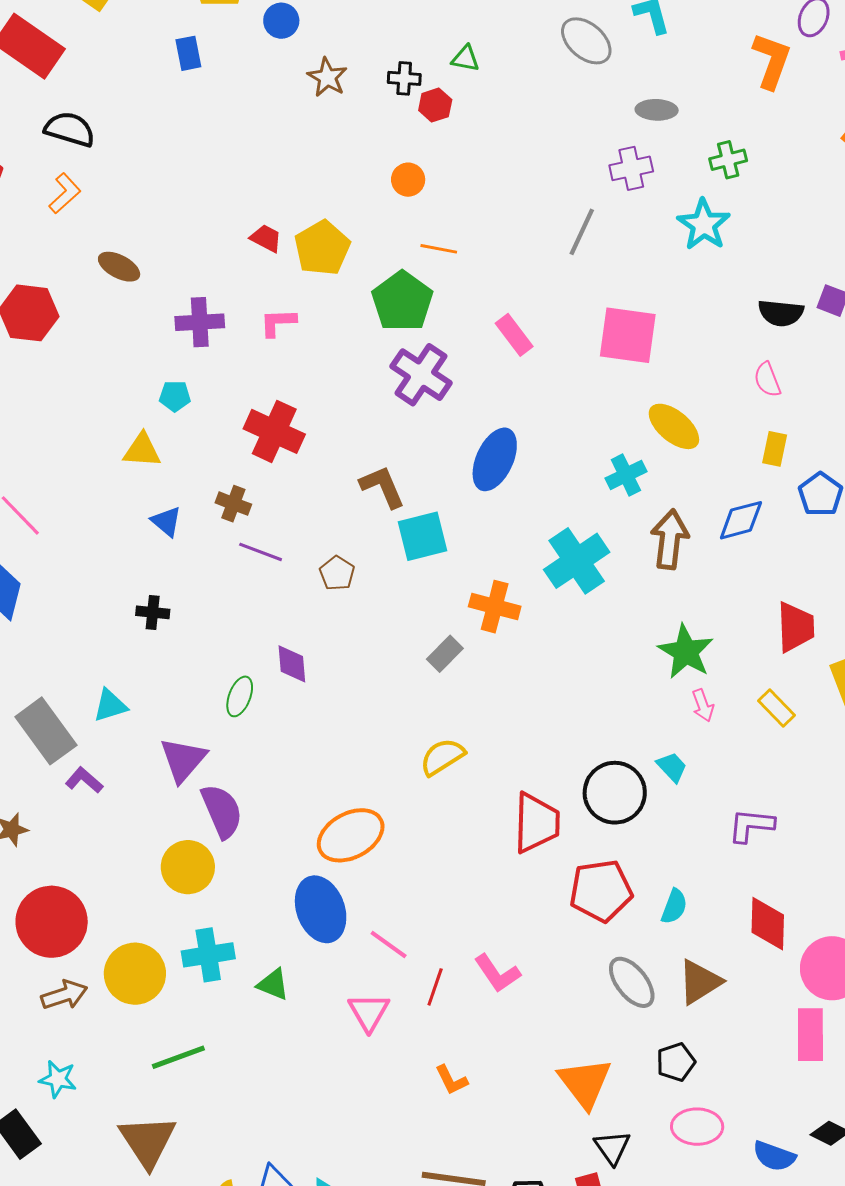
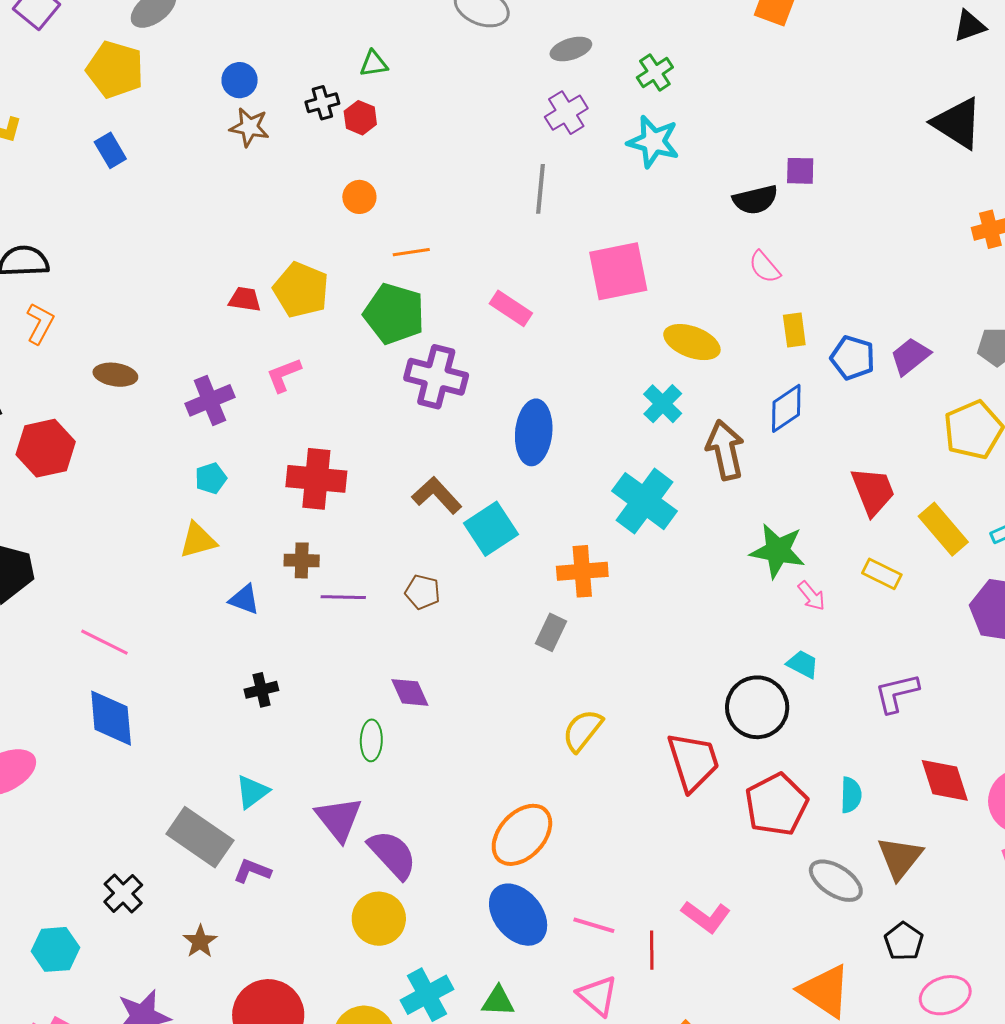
blue circle: (281, 21) -> (240, 80), moved

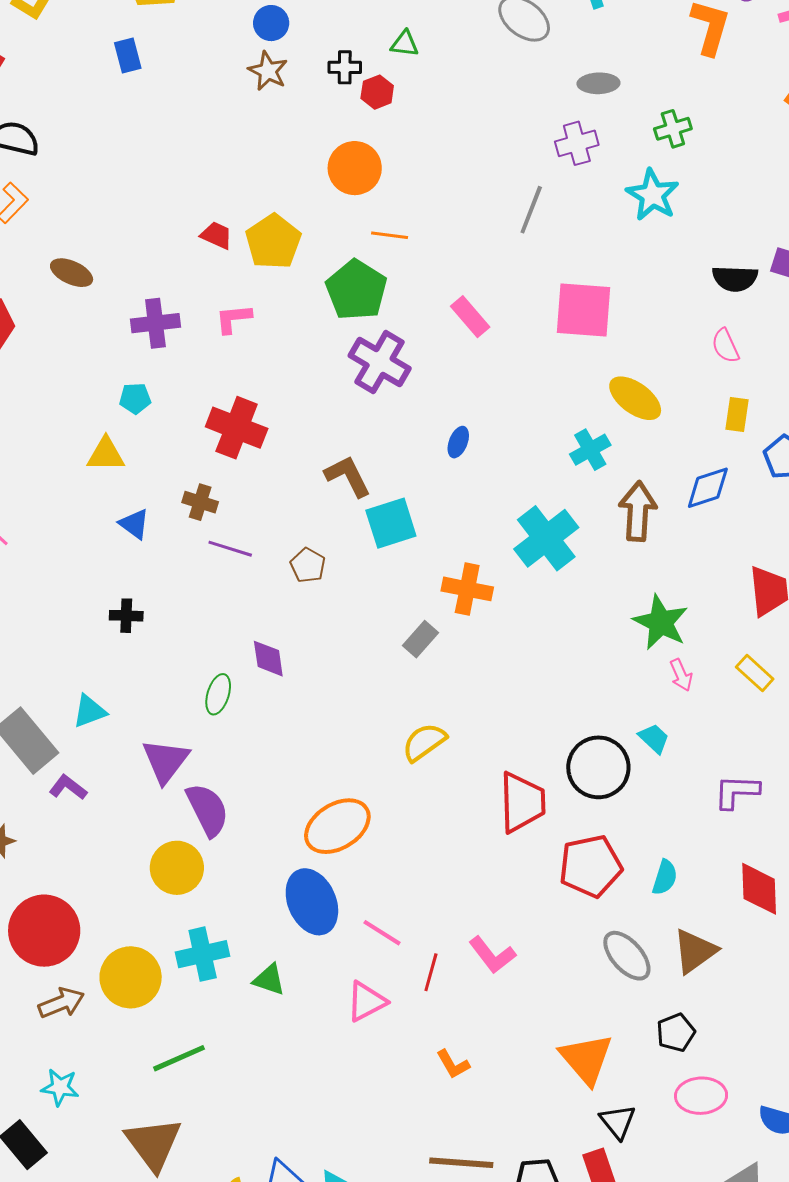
orange circle: (359, 197) -> (355, 168), size x1.6
blue ellipse: (534, 432) -> (458, 442), size x0.5
pink triangle: (598, 996) -> (366, 1001), turned 36

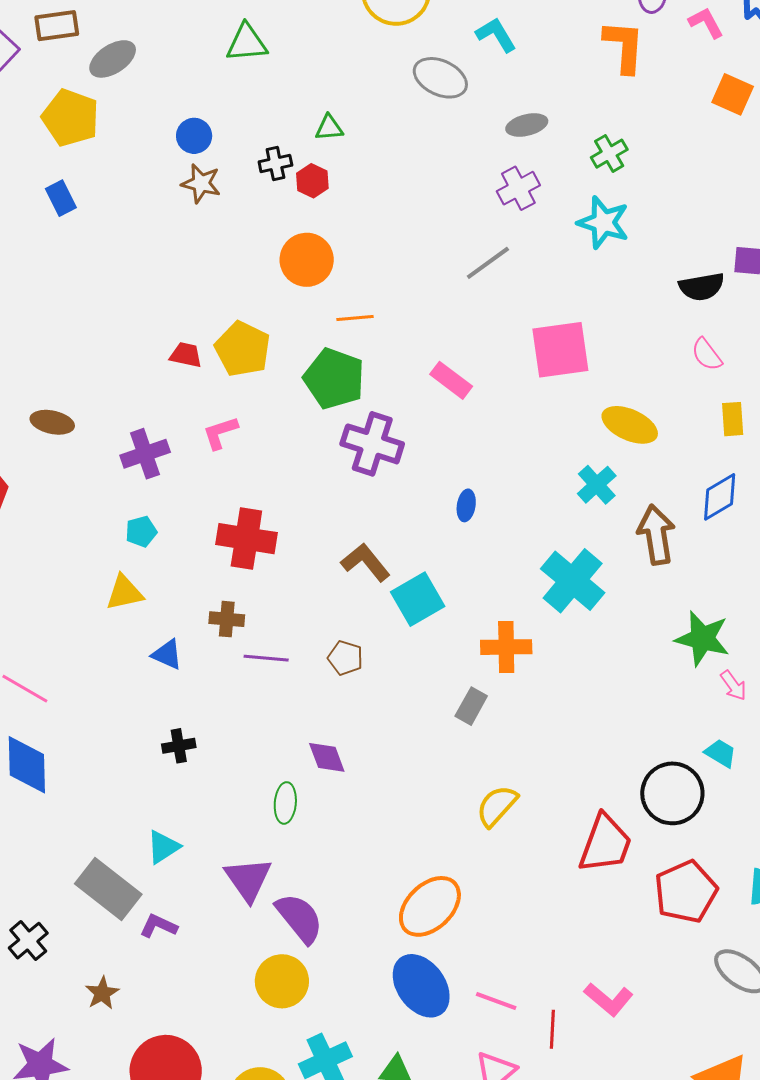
gray line: (531, 210) -> (488, 263), turned 45
red trapezoid: (522, 802) -> (605, 844), turned 34

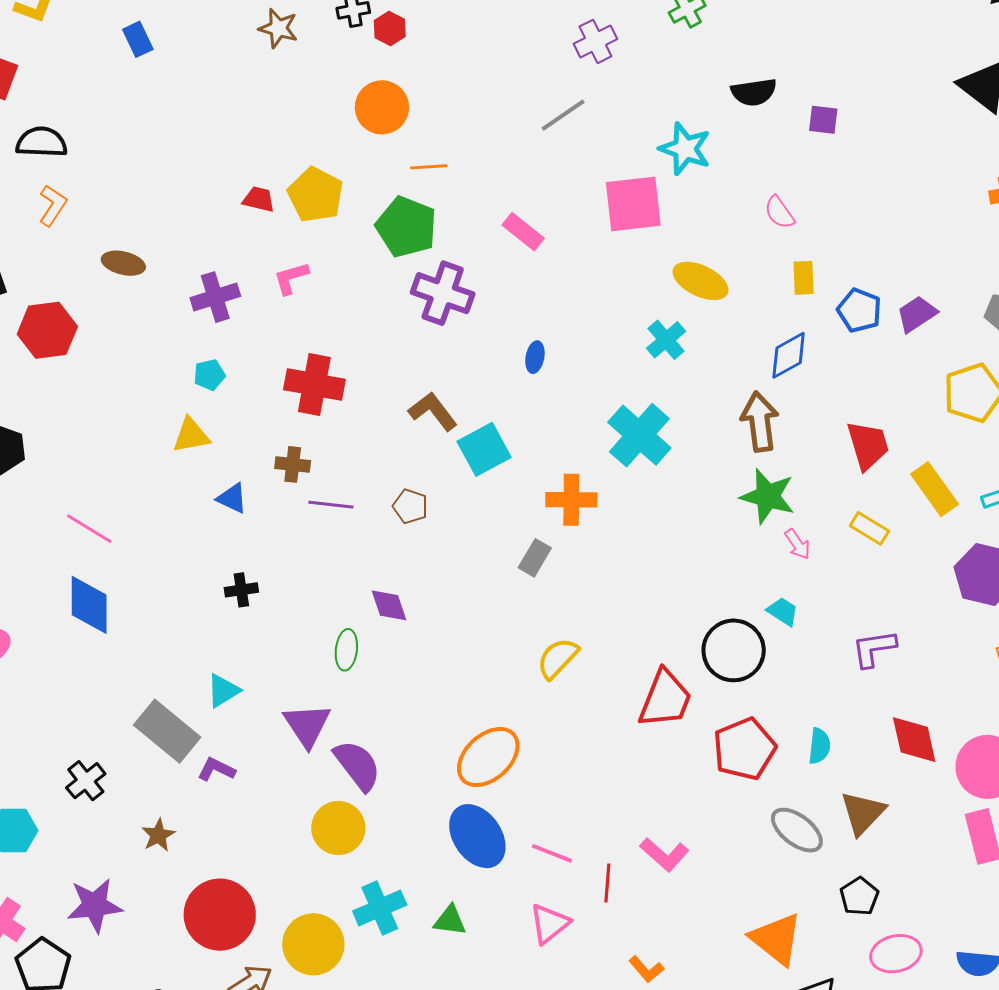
cyan star: (603, 223) -> (685, 149), moved
black semicircle: (702, 287) -> (754, 92), moved
brown arrow: (656, 535) -> (760, 422), moved

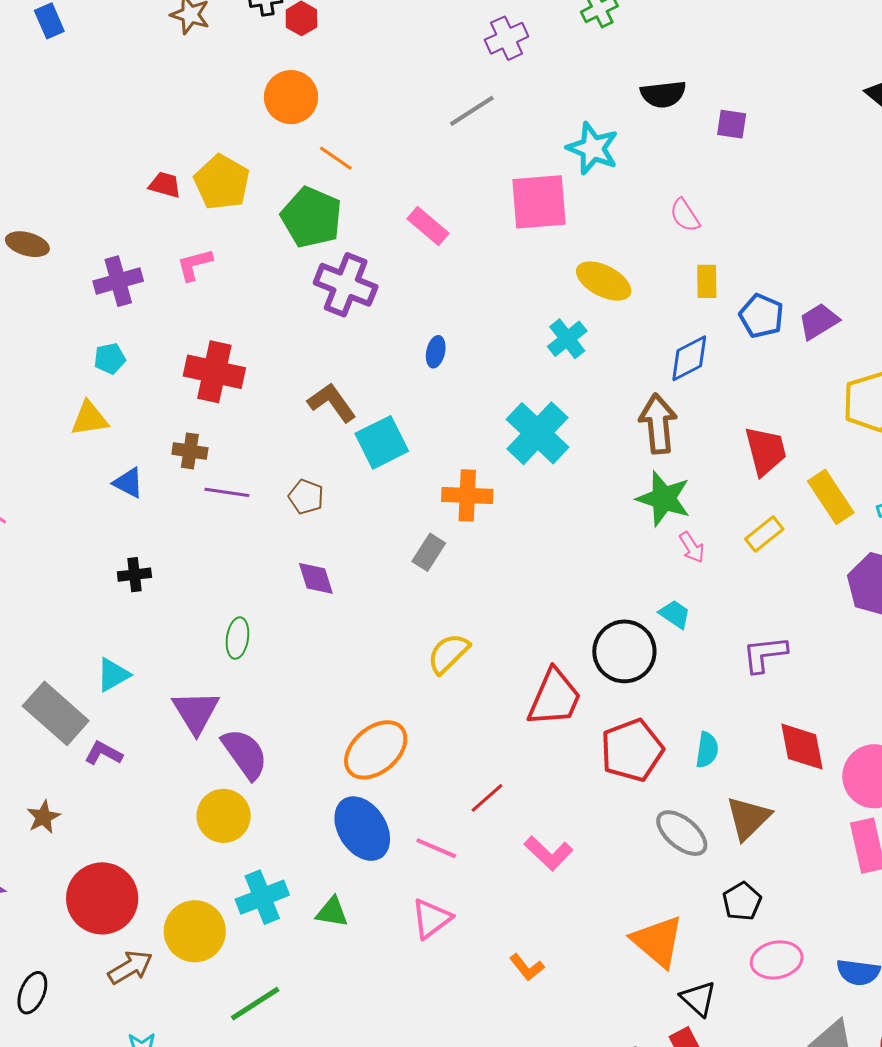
orange line: (429, 167) -> (336, 158), turned 36
yellow rectangle: (869, 528) -> (764, 534), turned -72
purple diamond: (389, 605) -> (316, 578), moved
red line: (607, 883) -> (487, 798), moved, turned 42

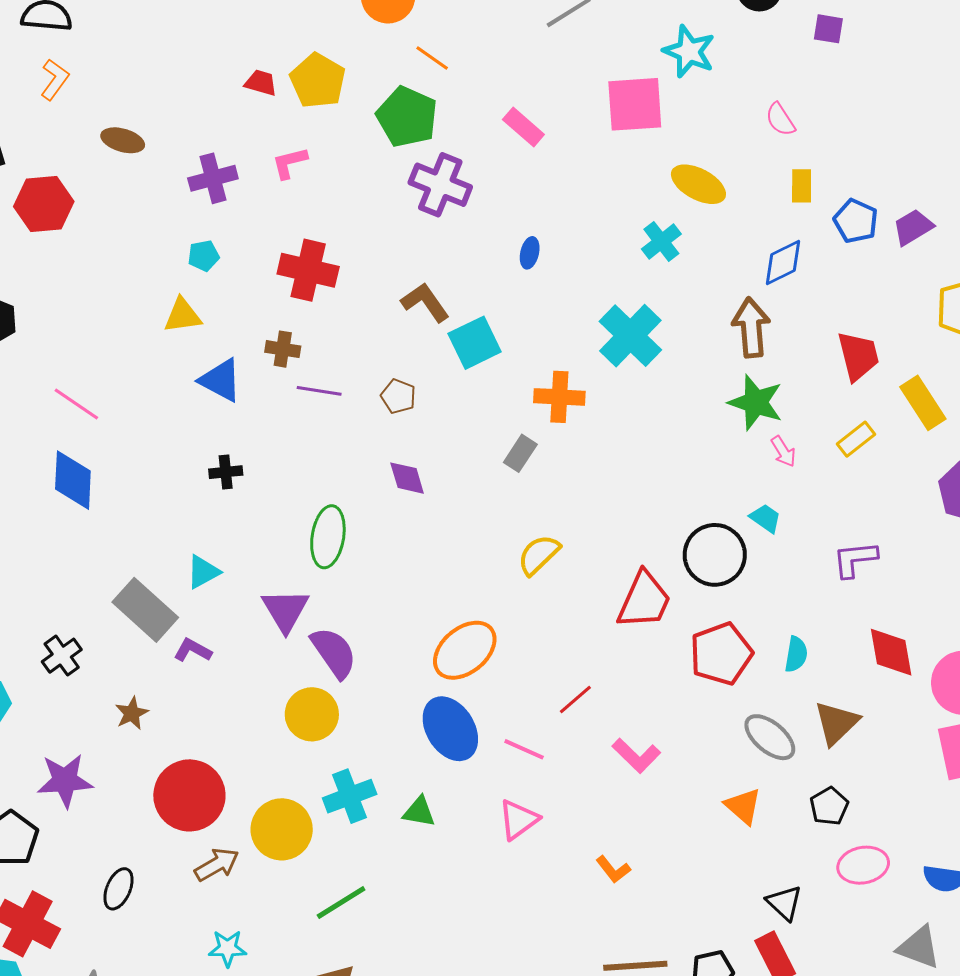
blue triangle: (128, 483) -> (221, 380), size x1.4
green ellipse: (237, 638) -> (328, 537), size x1.5
orange triangle: (658, 941) -> (743, 806), moved, size x0.7

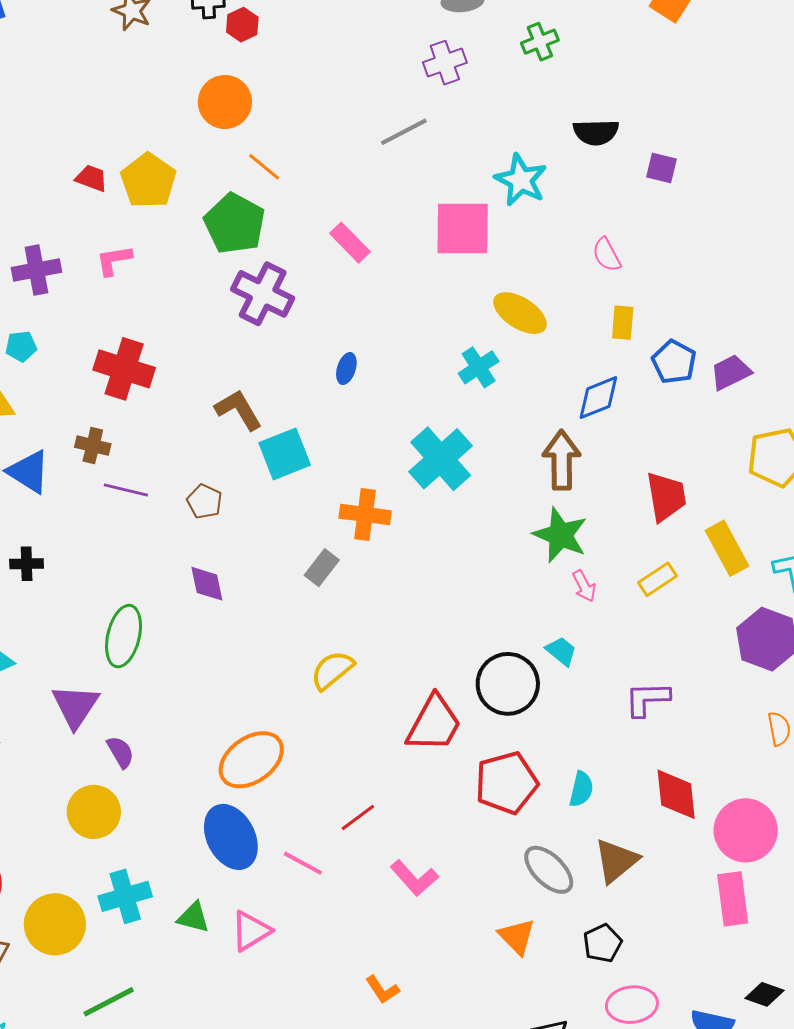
purple semicircle: (334, 653) -> (120, 752), size x0.6
pink triangle: (518, 820) -> (251, 931), moved

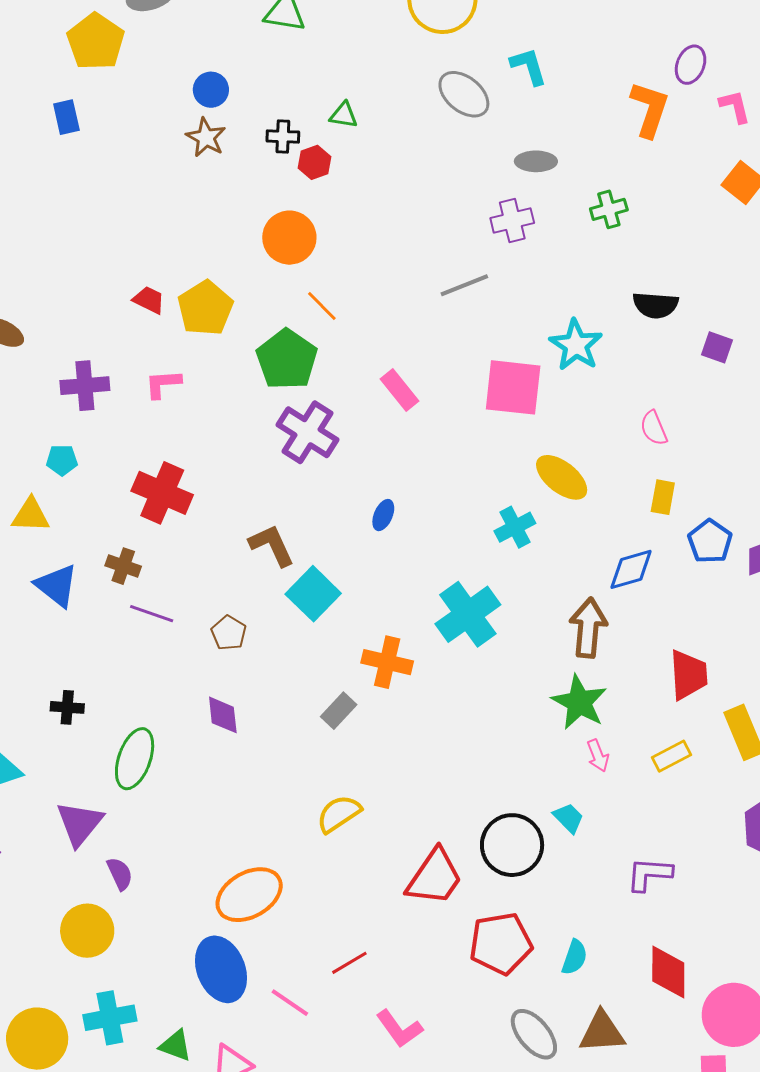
cyan square: (285, 454) -> (313, 594), turned -30
black cross: (27, 564) -> (67, 707), moved
brown triangle: (616, 861) -> (602, 1032), turned 30

